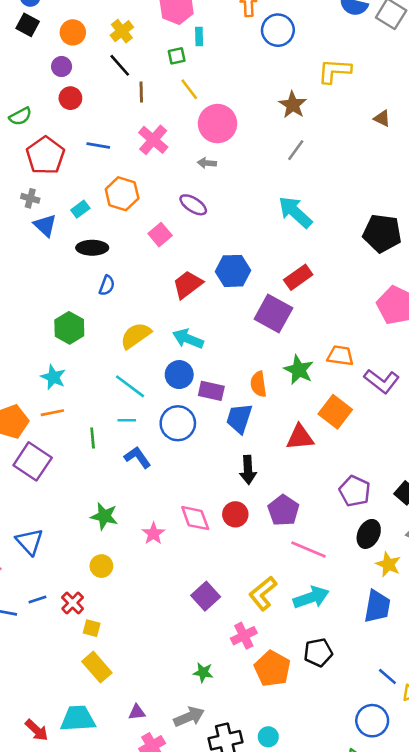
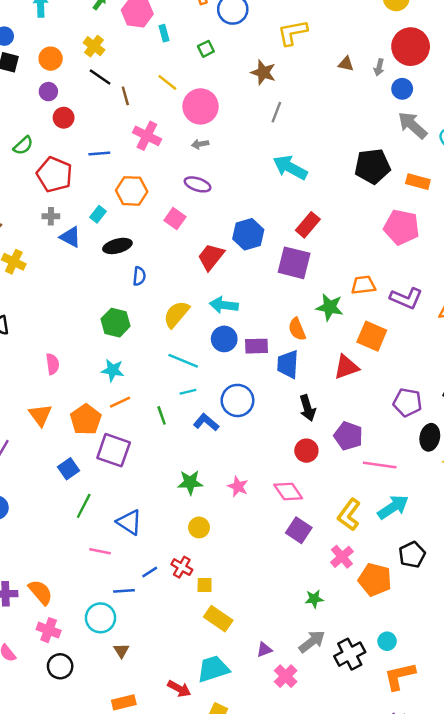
green square: (177, 56) -> (206, 49), moved
blue circle: (178, 423) -> (237, 400), moved
pink diamond: (195, 518) -> (288, 492), moved

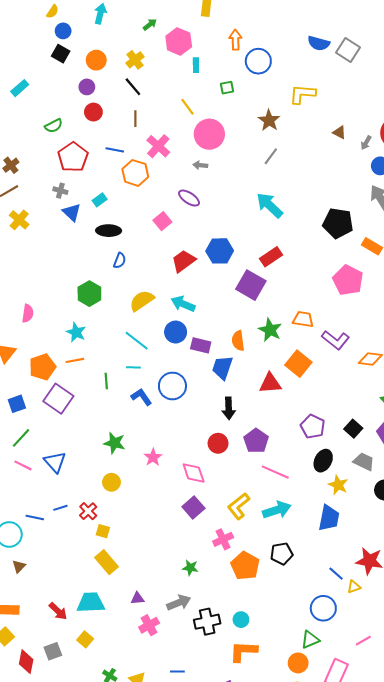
brown line: (125, 96) -> (135, 119), moved
orange hexagon: (132, 191) -> (135, 173), moved
pink line: (100, 551) -> (23, 465), moved

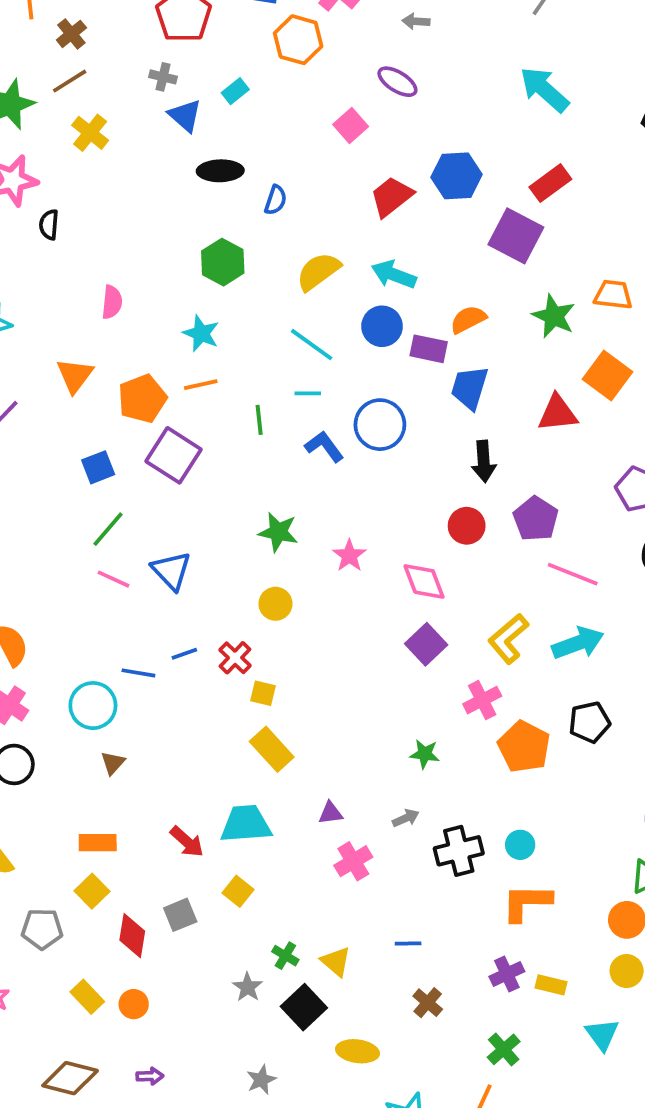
black ellipse: (109, 231) -> (220, 171), moved
orange semicircle: (238, 341) -> (468, 319), moved, turned 72
gray arrow: (179, 603) -> (406, 818), size x0.6

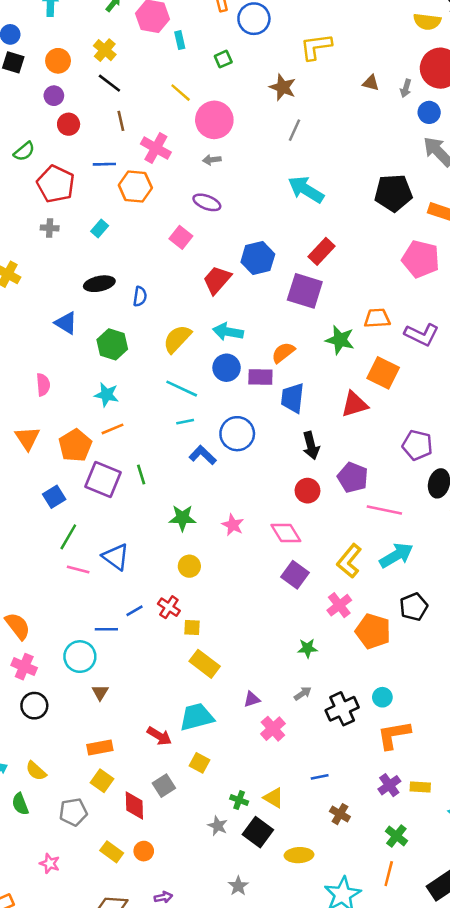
blue triangle: (185, 115) -> (66, 323), moved
green line: (259, 420) -> (141, 474), moved

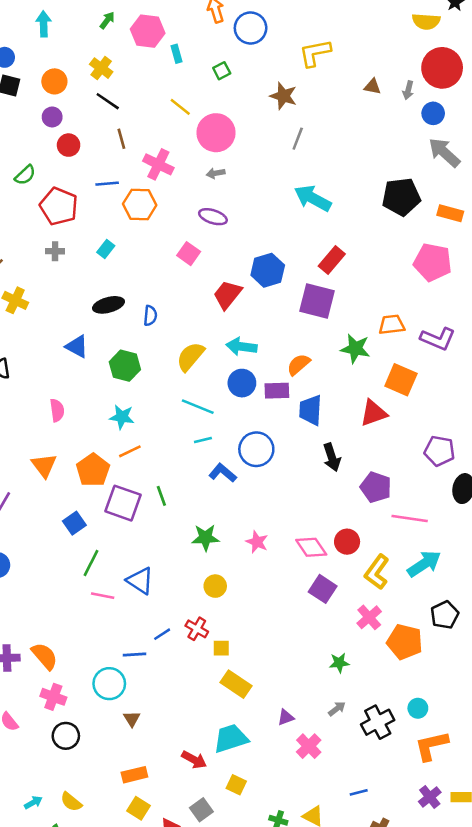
red circle: (307, 491) -> (347, 542), moved

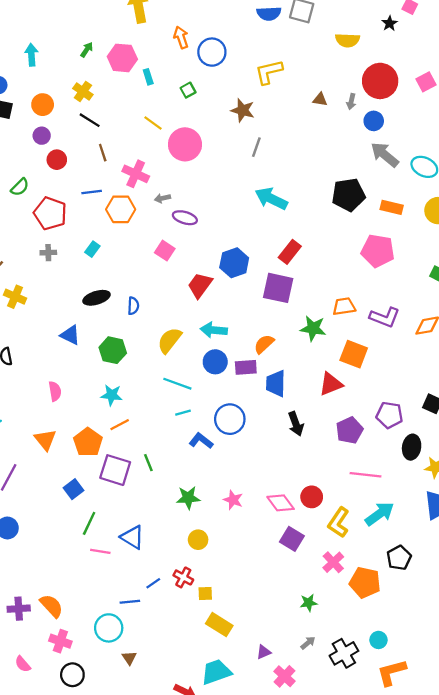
yellow semicircle: (426, 21) -> (347, 40), moved
gray arrow: (216, 173) -> (162, 198), moved
purple pentagon: (376, 487) -> (349, 430), moved, turned 30

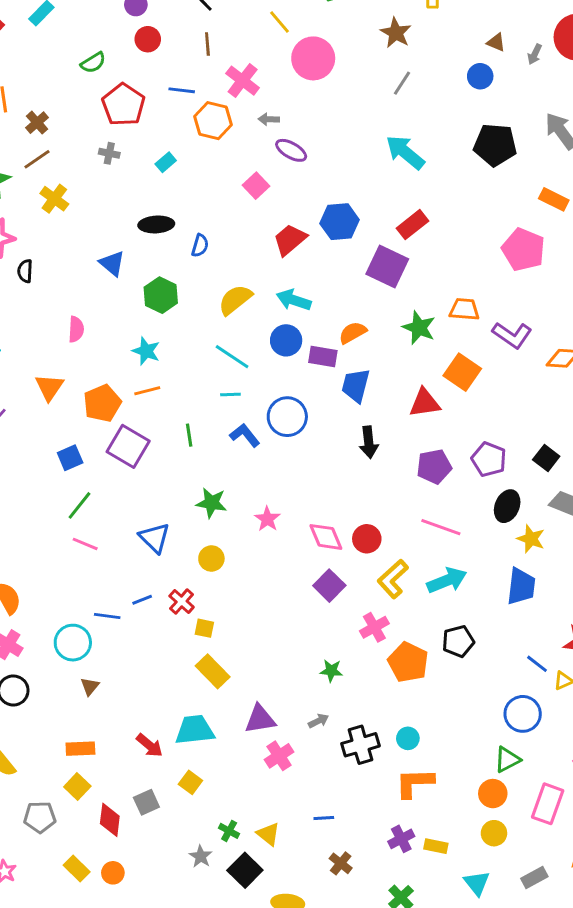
blue circle: (374, 121) -> (480, 76), moved
black pentagon: (348, 195) -> (495, 145), moved
green line: (148, 463) -> (189, 435), moved
blue triangle: (132, 537) -> (154, 538), moved
purple triangle: (264, 652) -> (260, 719), size x1.6

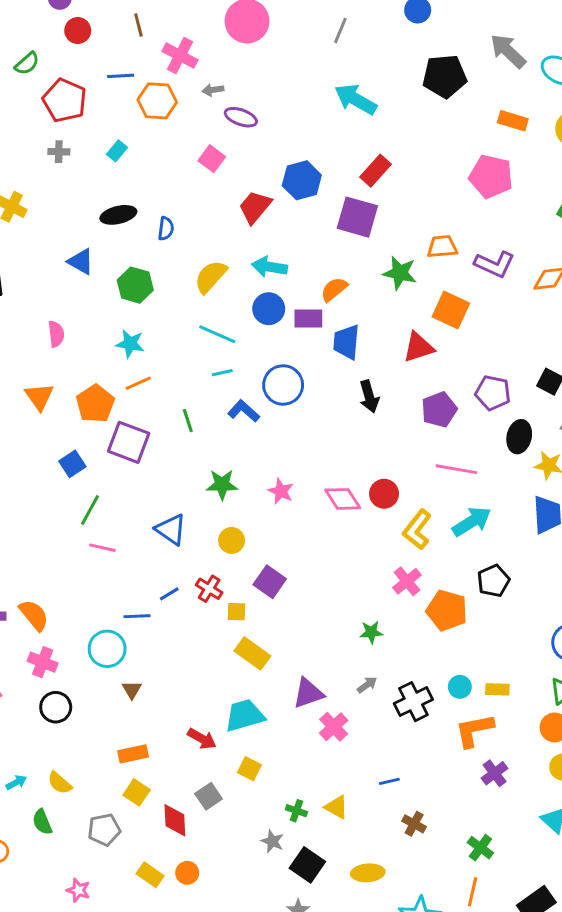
purple square: (329, 586) -> (270, 582), moved
purple cross: (401, 839) -> (495, 773), moved
yellow rectangle: (436, 846) -> (497, 689), moved
black square: (245, 870) -> (307, 865), moved

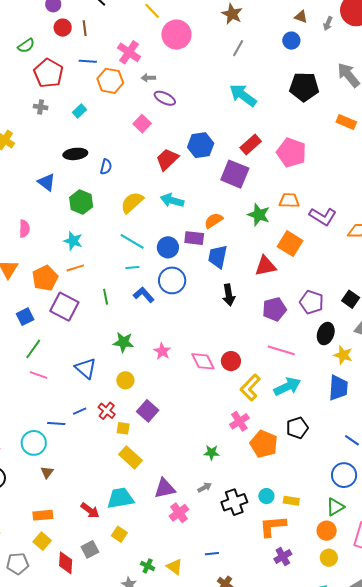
brown line: (138, 25) -> (85, 28), moved
pink pentagon: (491, 177) -> (291, 153), moved
blue circle: (269, 309) -> (168, 247), moved

